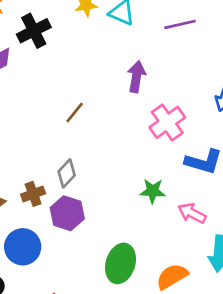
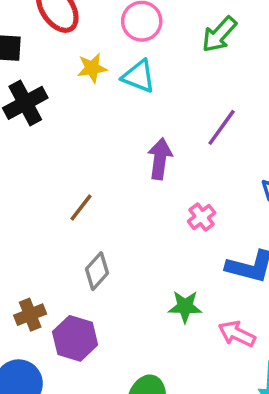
purple line: (180, 24) -> (222, 127), moved, turned -40
pink cross: (167, 122) -> (202, 217), size x0.6
gray diamond: (67, 173) -> (97, 271), moved

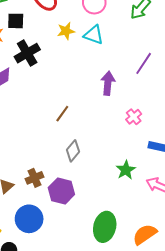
green star: (185, 307) -> (126, 170), turned -30

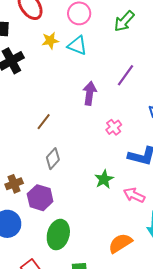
green ellipse: (105, 227) -> (58, 235), moved

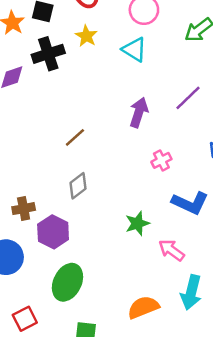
yellow star: (50, 41) -> (86, 36), moved, turned 30

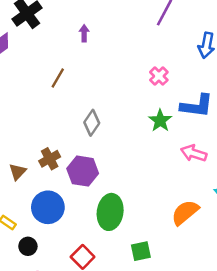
purple arrow: (139, 112) -> (84, 33), moved, size x0.6
brown line: (75, 137) -> (58, 78), moved
green star: (137, 223) -> (160, 120), moved

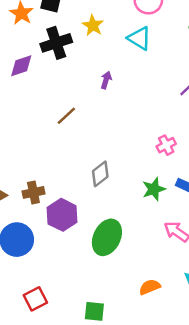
gray diamond: (92, 123) -> (100, 174), moved
green ellipse: (110, 212) -> (107, 237), moved
orange semicircle: (185, 212) -> (150, 287), size x0.7

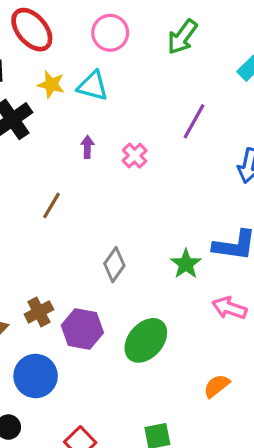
cyan triangle: (139, 38) -> (93, 86), moved
pink cross: (166, 145) -> (135, 156), moved
green ellipse: (107, 237) -> (146, 340), turned 32

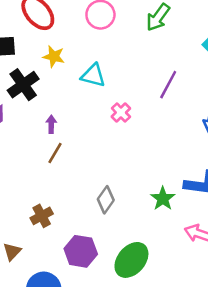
cyan triangle: (93, 86) -> (93, 75), moved
purple arrow: (87, 147) -> (51, 124), moved
brown cross: (39, 312) -> (42, 216), moved

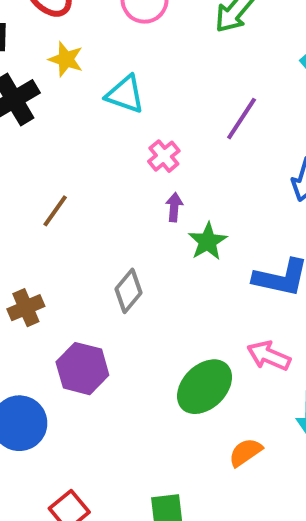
purple arrow: (51, 124) -> (174, 207), moved
green star: (163, 199) -> (208, 241), moved
green ellipse: (131, 260) -> (205, 387), moved

